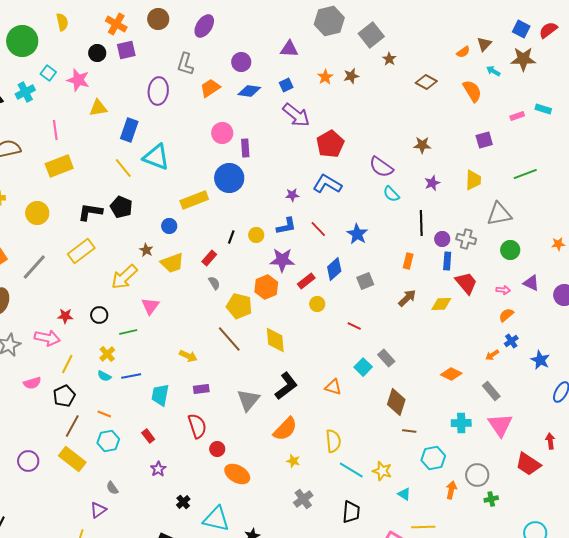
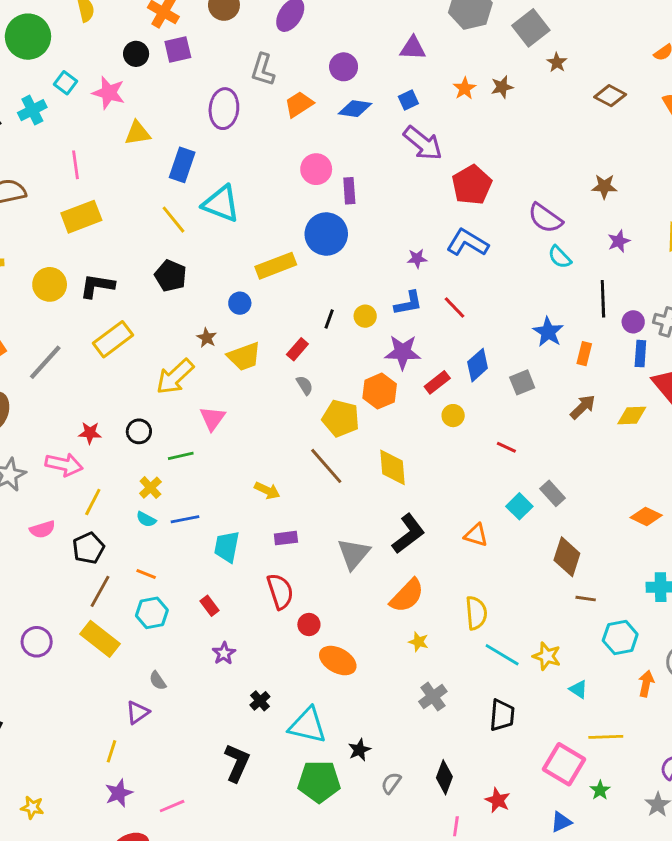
black L-shape: (90, 212) -> (97, 286), moved
blue star: (357, 234) -> (548, 332), moved

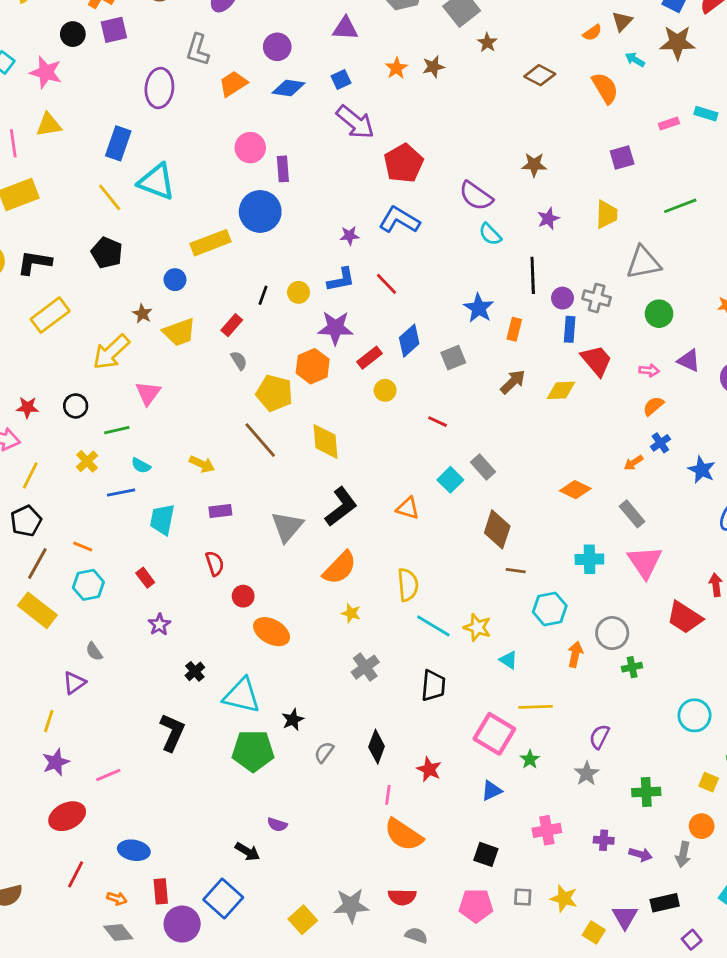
yellow triangle: (137, 133) -> (49, 125), moved
cyan semicircle: (146, 519) -> (141, 466), moved
red semicircle: (280, 591) -> (215, 563), size x0.7

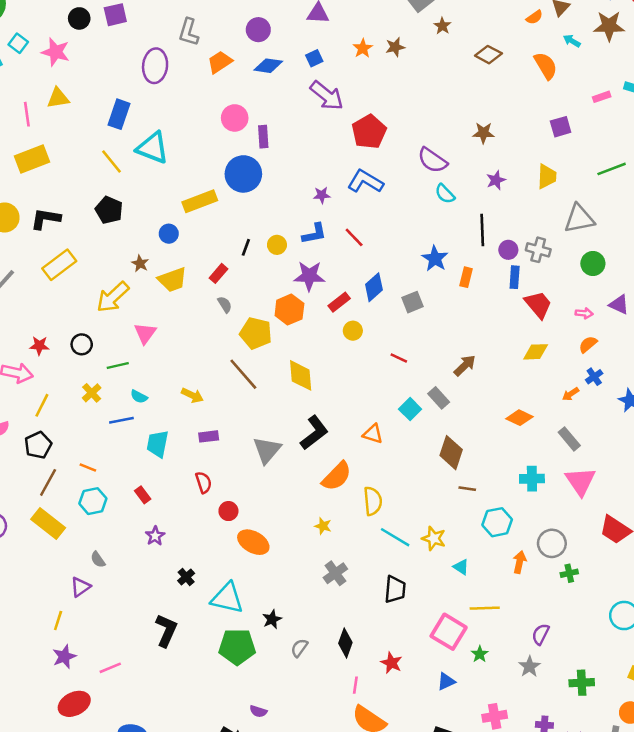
brown arrow: (513, 382) -> (465, 366), moved
yellow diamond: (561, 390) -> (536, 352), moved
orange semicircle: (340, 568) -> (337, 476), moved

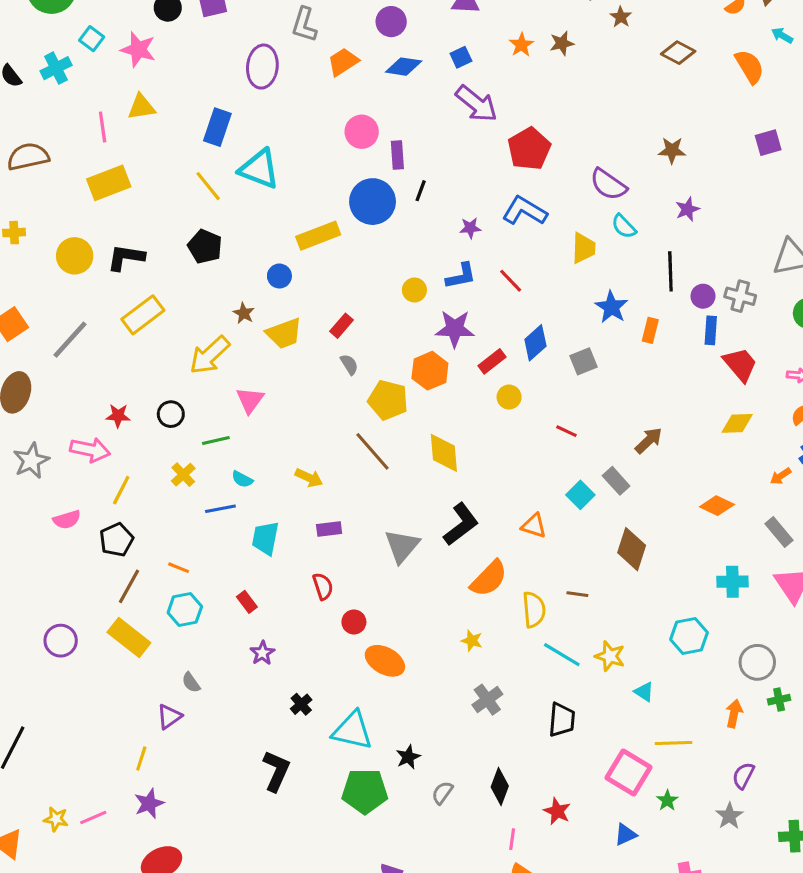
yellow trapezoid: (547, 176) -> (584, 248), moved
black line: (246, 247) -> (421, 191), moved
brown line: (467, 489) -> (577, 594), moved
orange arrow: (520, 562) -> (734, 714), moved
pink line: (110, 668) -> (93, 817), moved

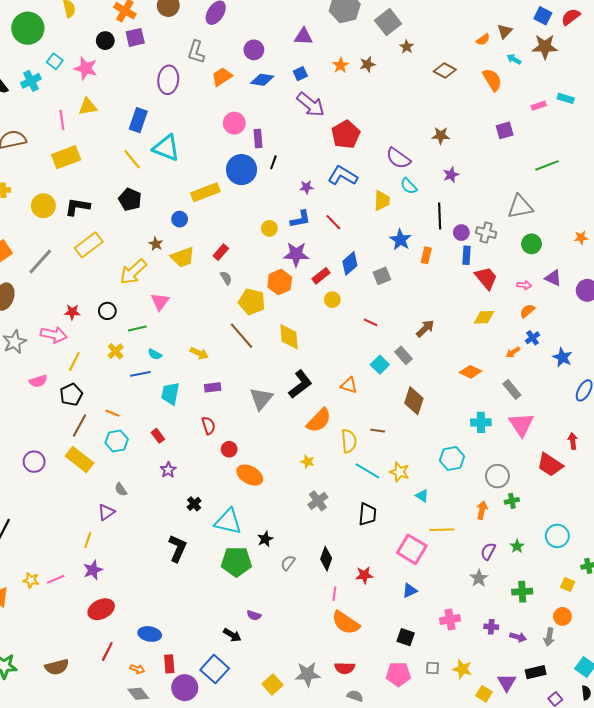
green star: (667, 800) -> (517, 546), moved
red star: (557, 811) -> (364, 575), turned -30

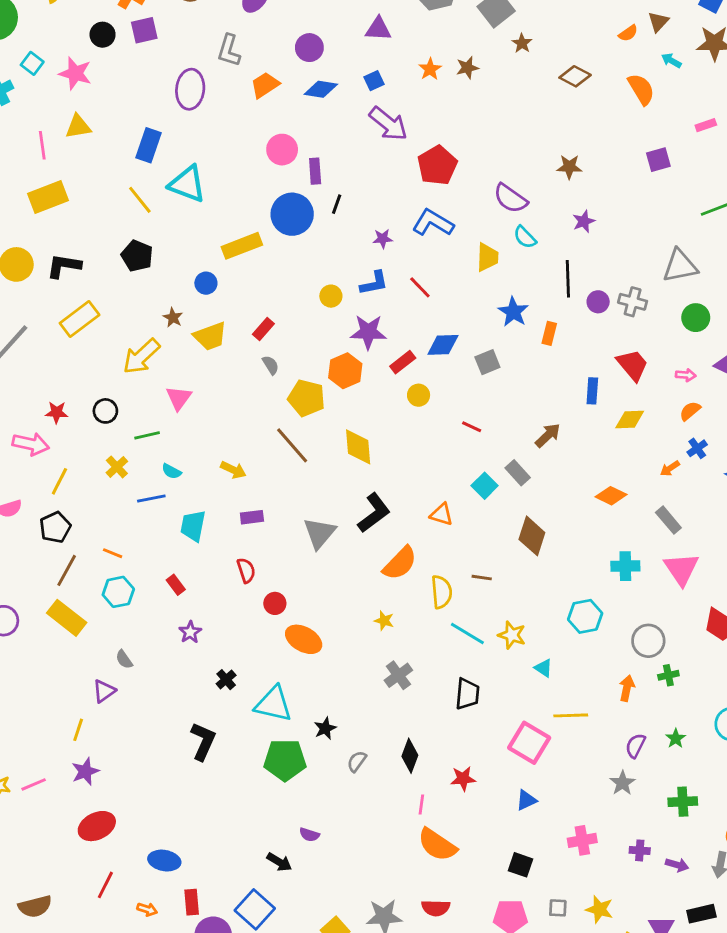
blue rectangle: (466, 255) -> (592, 391), moved
blue diamond: (350, 263) -> (443, 345), turned 40

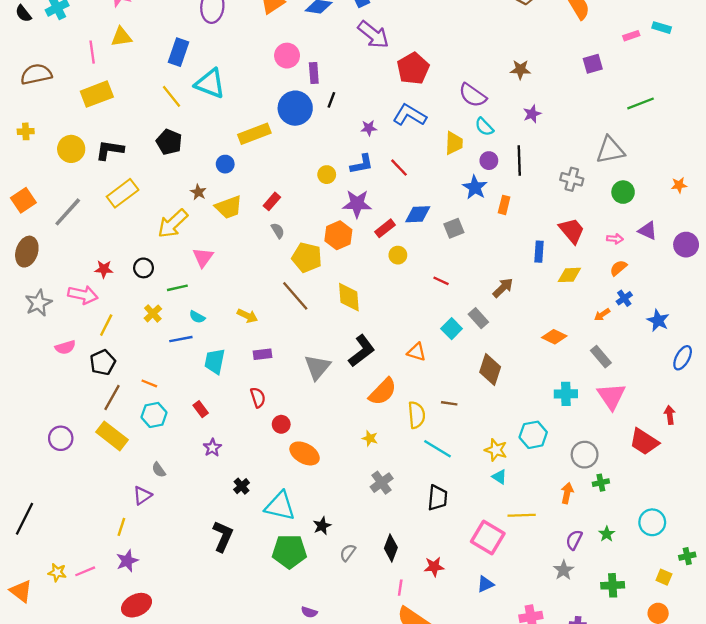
purple circle: (598, 302) -> (489, 161), moved
yellow star: (512, 635) -> (496, 450), moved

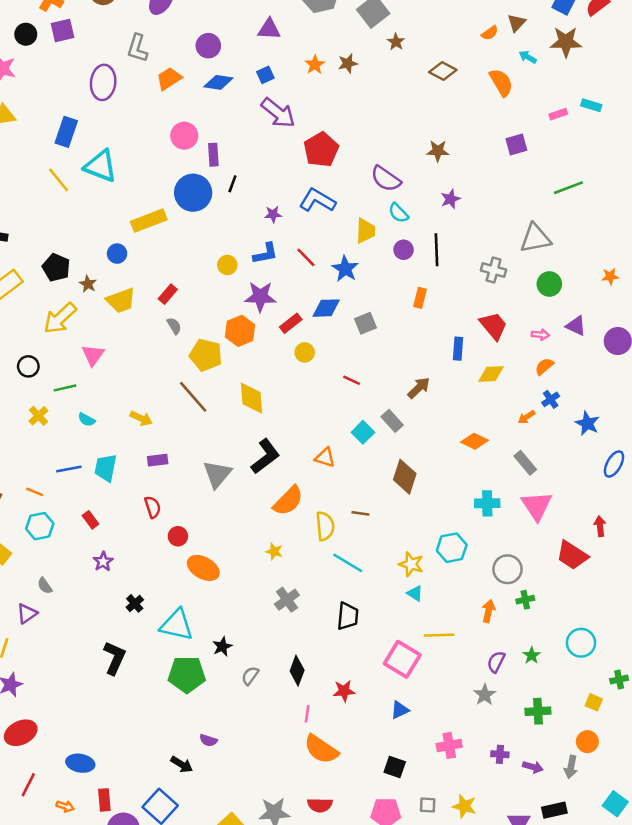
black pentagon: (169, 142) -> (56, 268), moved
blue star: (475, 187) -> (345, 269), moved
blue line: (181, 339) -> (69, 469), moved

